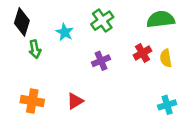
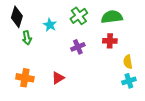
green semicircle: (161, 19) -> (112, 17), moved
red cross: (142, 53) -> (110, 41), turned 32
yellow semicircle: (166, 58) -> (128, 62), moved

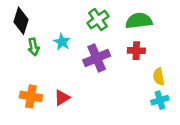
cyan star: (50, 25) -> (62, 42), moved
purple cross: (78, 47) -> (97, 58), size x1.5
red triangle: (58, 78) -> (62, 98), moved

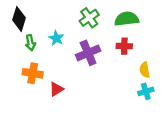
orange cross: (31, 96) -> (33, 73), moved

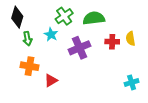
green cross: (89, 18) -> (64, 16), moved
green semicircle: (127, 19) -> (94, 18), moved
yellow semicircle: (145, 70) -> (131, 39), moved

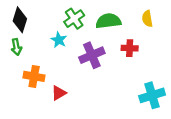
green arrow: (27, 39) -> (16, 47), moved
yellow semicircle: (131, 39) -> (147, 19), moved
cyan cross: (132, 82) -> (152, 95), size x1.5

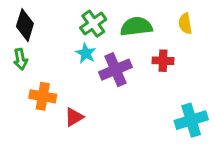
cyan star: (59, 40) -> (86, 53), moved

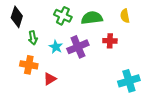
green cross: (93, 24) -> (63, 16), turned -30
cyan star: (86, 53) -> (56, 47), moved
green arrow: (20, 59) -> (33, 38), moved

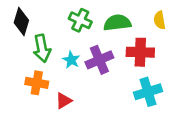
green arrow: (33, 38) -> (42, 48), size x1.5
red cross: (110, 41) -> (140, 52), size x1.5
cyan cross: (129, 81) -> (148, 92), moved

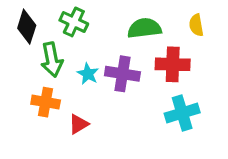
green cross: (80, 20) -> (74, 22), moved
purple cross: (99, 60) -> (122, 74), turned 32

